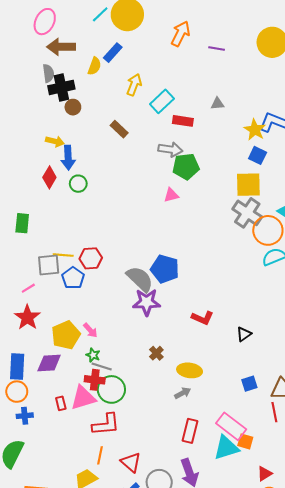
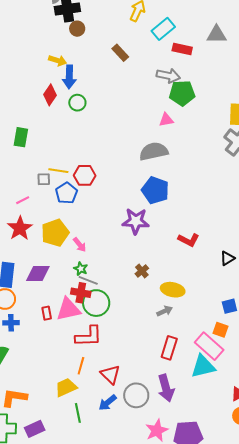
gray triangle: (217, 104) -> (217, 35), size x1.5
gray square: (49, 265) -> (44, 179), size x0.6
gray semicircle: (140, 279) -> (154, 151), moved, turned -60
yellow pentagon: (66, 335) -> (55, 233), moved
orange square: (245, 441) -> (220, 330), moved

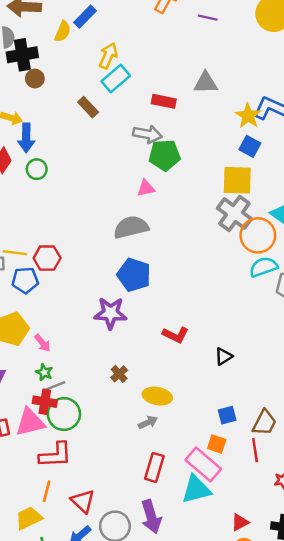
cyan rectangle: (163, 29) -> (116, 78), moved
blue pentagon: (66, 193) -> (25, 280), turned 30
gray line: (88, 280) -> (54, 386), turned -42

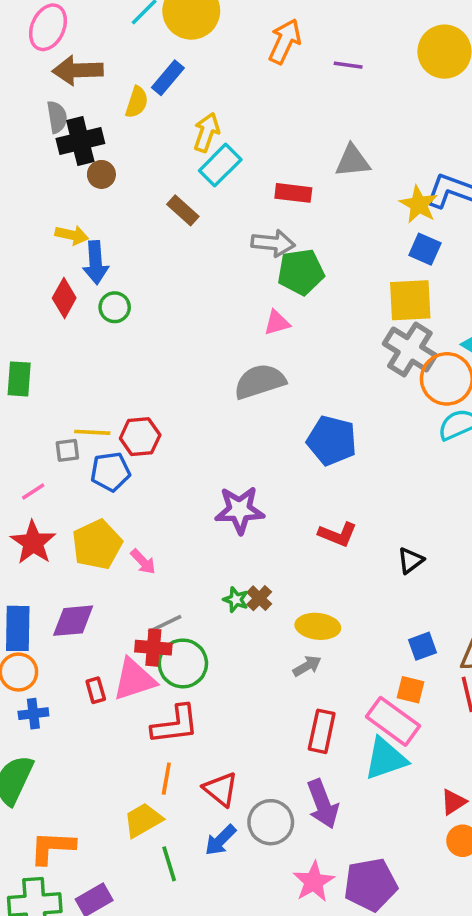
blue pentagon: (134, 275) -> (332, 441), moved
green star: (44, 372) -> (236, 600), moved

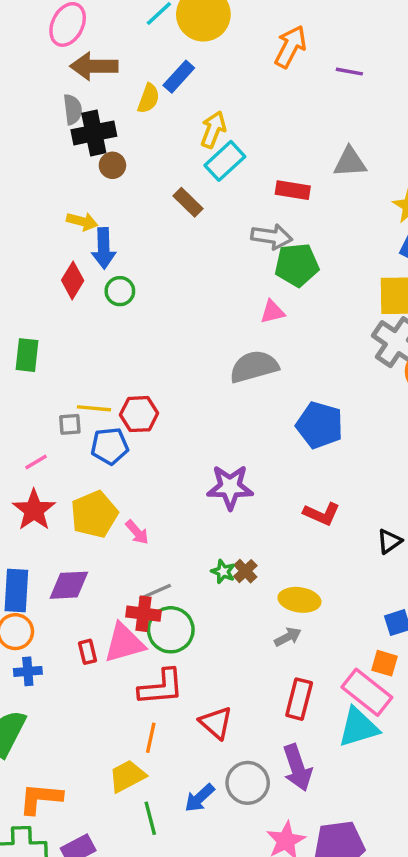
red triangle: (221, 789) -> (216, 723), moved

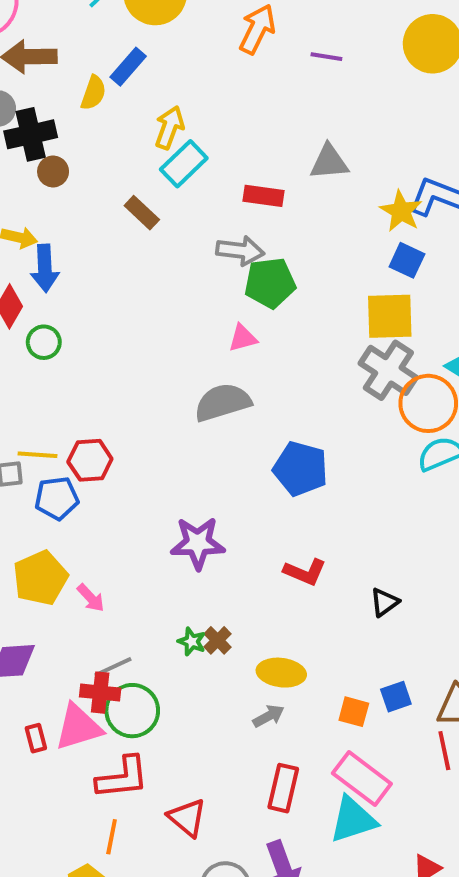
green circle: (120, 291) -> (44, 342), moved
orange square: (384, 663) -> (354, 712), moved

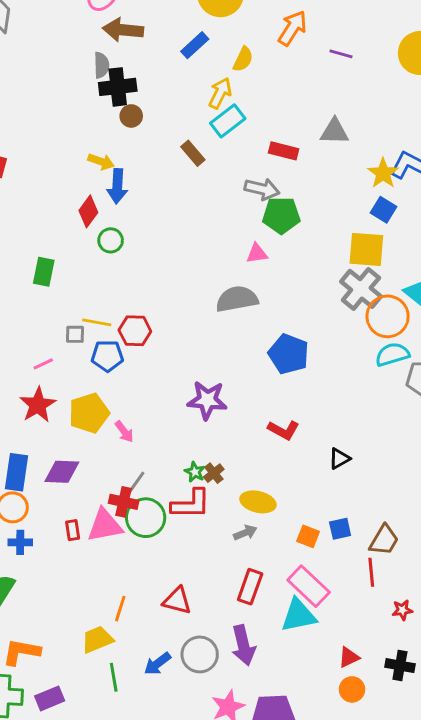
yellow semicircle: (93, 93) -> (243, 59), moved
gray line: (113, 667) -> (135, 484), turned -36
red L-shape: (122, 778) -> (191, 504), moved
red triangle: (187, 818) -> (177, 601), turned -32

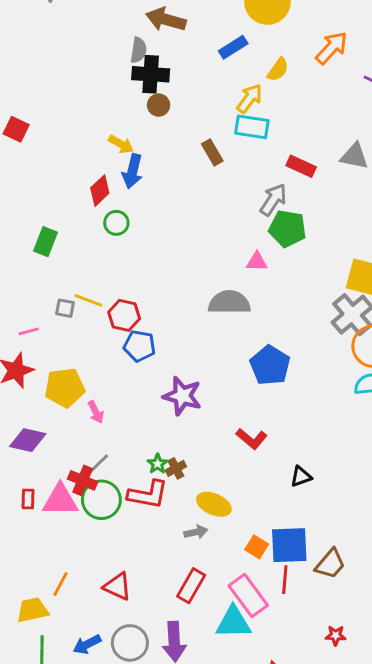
cyan rectangle: (228, 121) -> (252, 127), turned 36
gray arrow: (262, 189) -> (273, 200), turned -80
blue pentagon: (107, 356) -> (139, 346), moved
blue square: (340, 529) -> (289, 545), size x1.8
red line: (371, 572) -> (285, 580), moved

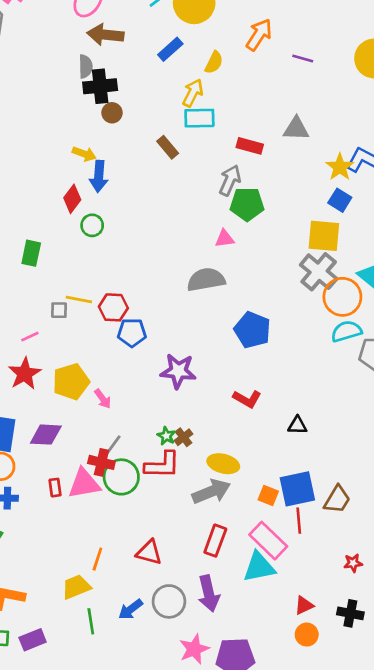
black triangle: (301, 477) -> (297, 425), turned 30
gray arrow: (196, 532) -> (211, 492), size x1.8

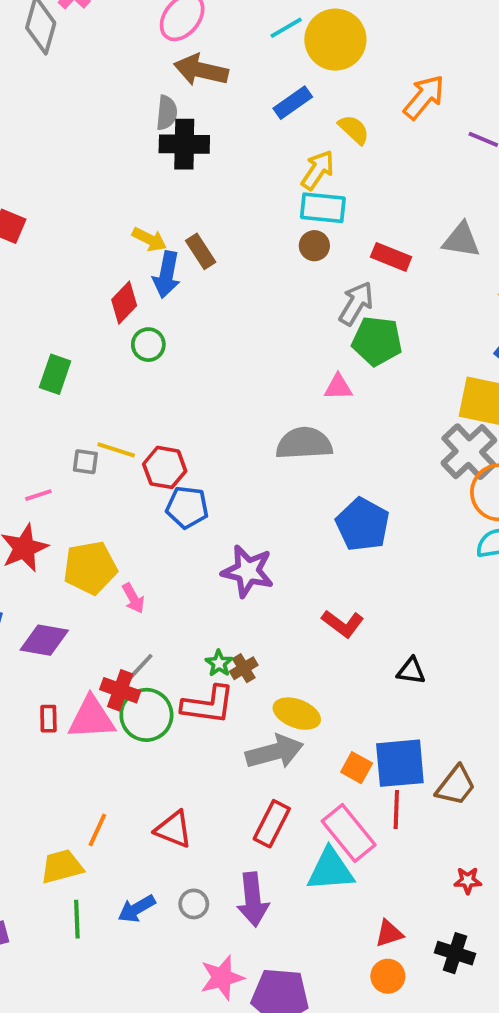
yellow semicircle: (214, 62) -> (354, 130), turned -80
brown circle: (112, 113) -> (314, 246), moved
brown rectangle: (168, 147) -> (201, 251), moved
gray circle: (169, 601) -> (194, 904), size x0.6

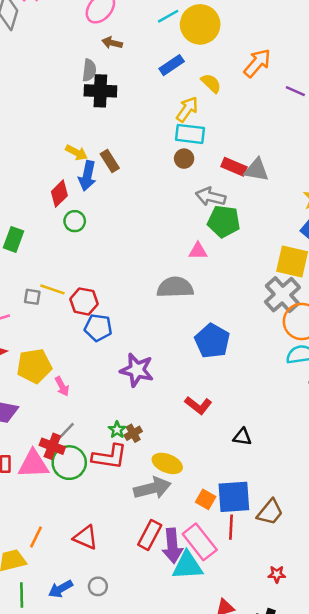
brown arrow: (201, 70) -> (112, 43), size x0.6
gray triangle: (461, 240) -> (256, 170), moved
gray arrow: (356, 303) -> (211, 197), turned -108
purple arrow: (253, 899) -> (172, 546), moved

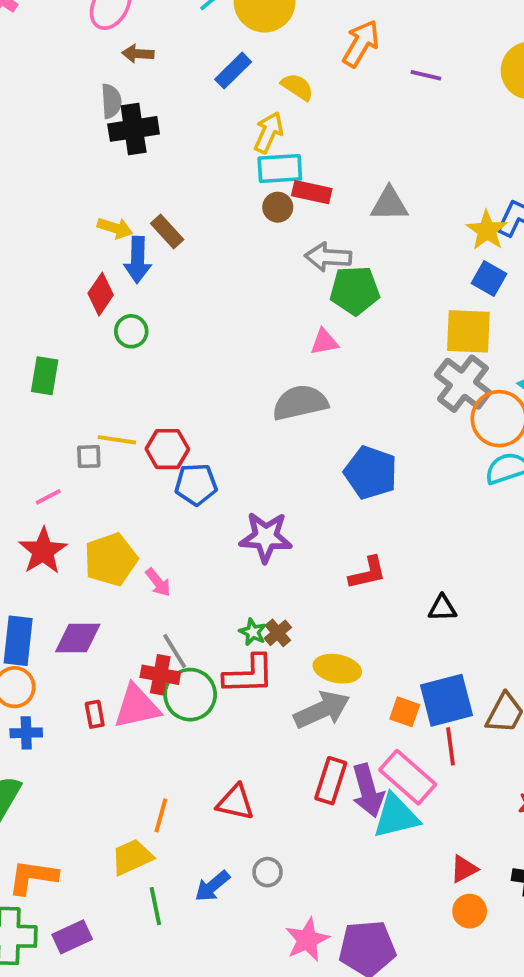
red rectangle: (234, 167) -> (312, 192), moved
red L-shape: (198, 405) -> (368, 573), turned -40
gray line: (64, 433) -> (175, 651), turned -65

